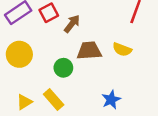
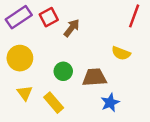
brown trapezoid: (89, 51) -> (95, 77), moved
yellow triangle: (24, 102) -> (25, 93), moved, turned -35

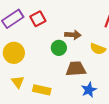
brown arrow: (72, 28) -> (73, 35), moved, turned 56
green circle: (63, 71) -> (59, 48), moved
yellow rectangle: (54, 103) -> (42, 90), turned -36

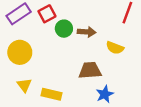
green circle: (59, 48) -> (64, 29), moved

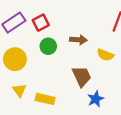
green circle: (64, 29) -> (48, 46), moved
brown trapezoid: (90, 70) -> (82, 76), turned 70

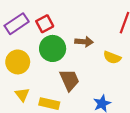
green circle: (48, 46) -> (53, 48), size x1.5
brown trapezoid: (82, 76) -> (69, 80), moved

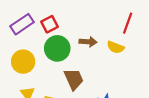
yellow semicircle: (112, 57) -> (116, 47), moved

